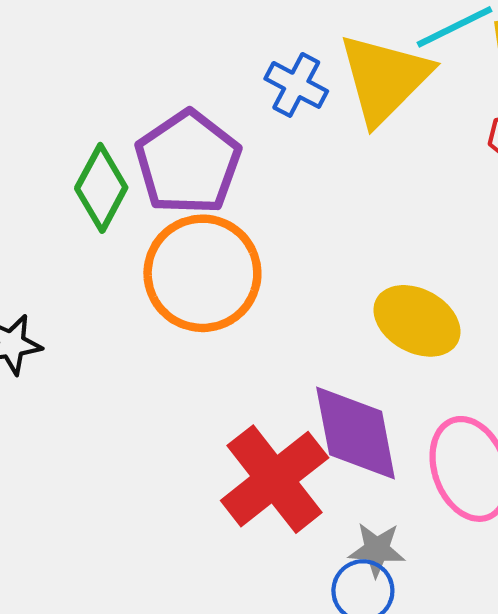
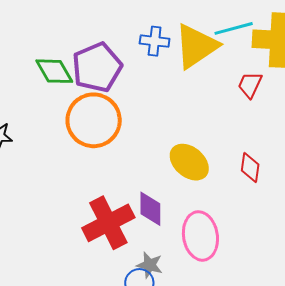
blue cross: (296, 85) -> (155, 41), turned -32
green diamond: (101, 188) -> (54, 71), turned -69
purple diamond: (356, 433) -> (150, 209), size x0.7

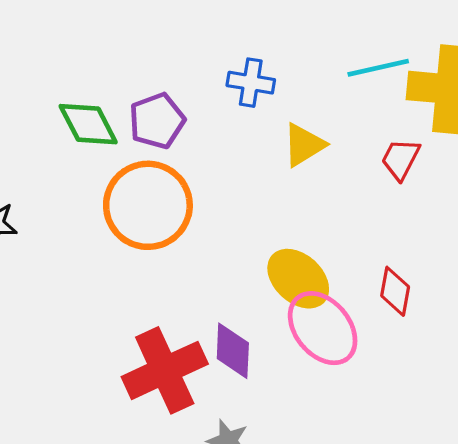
yellow triangle: (196, 46) -> (304, 145), moved, size x0.6
purple pentagon: (97, 67) -> (157, 121), size x0.7
pink ellipse: (200, 236) -> (323, 328), moved, turned -33

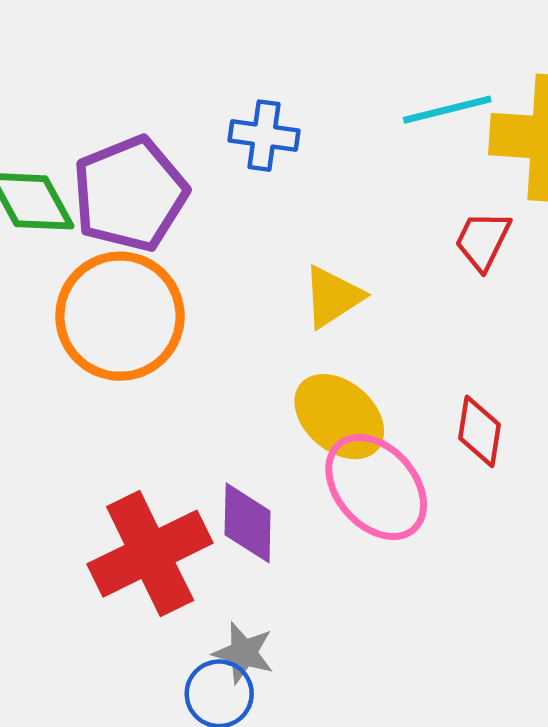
purple pentagon: (157, 121) -> (130, 194), size x1.4
yellow triangle: (304, 145) -> (333, 297), moved

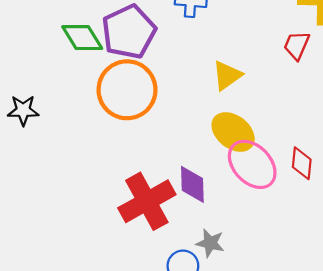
red diamond: (480, 431) -> (302, 163), moved
gray star: (244, 653) -> (210, 243), moved

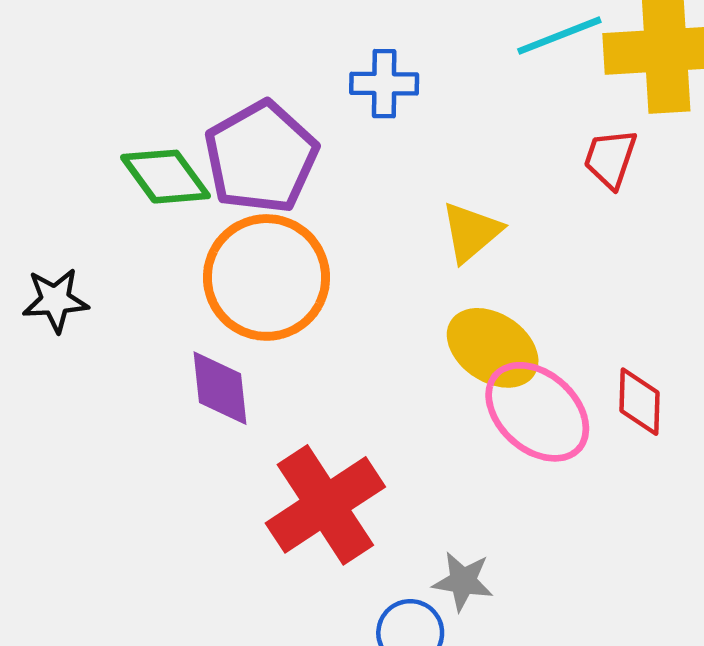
black star: (23, 110) -> (55, 300), moved
purple diamond: (192, 184) -> (220, 388), moved

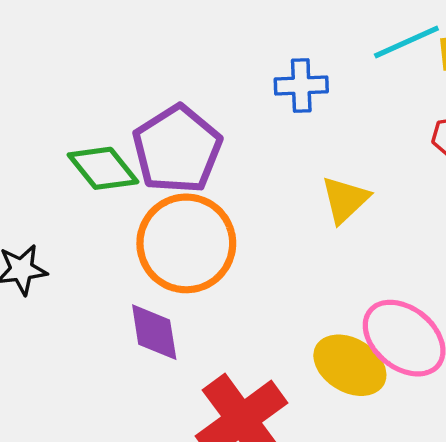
blue cross: (384, 84) -> (301, 85), moved
yellow ellipse: (493, 348) -> (350, 365), moved

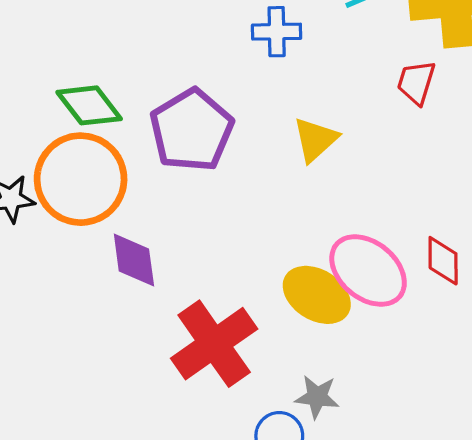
purple pentagon: (177, 149) -> (192, 130), moved
orange circle: (186, 243) -> (81, 179), moved

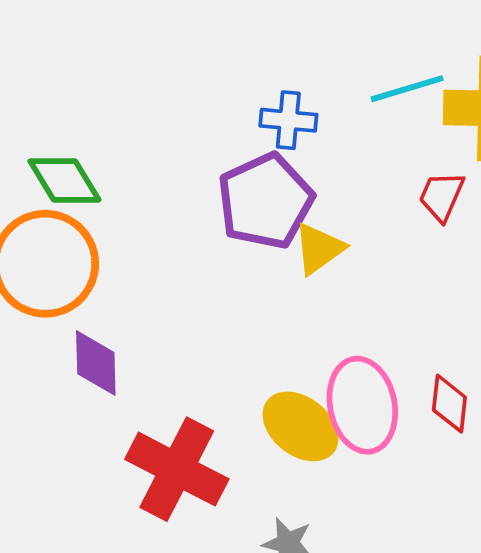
purple pentagon: (192, 130) -> (265, 201), moved
pink ellipse: (368, 271) -> (362, 405), turned 32
red cross: (214, 344) -> (177, 469), turned -34

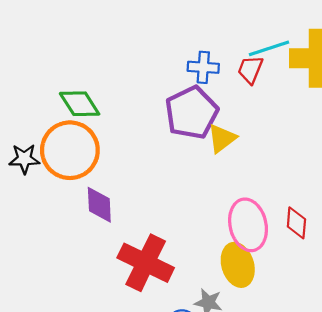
red trapezoid: (442, 196) -> (250, 70), moved
yellow ellipse: (300, 426) -> (238, 265), moved, turned 36

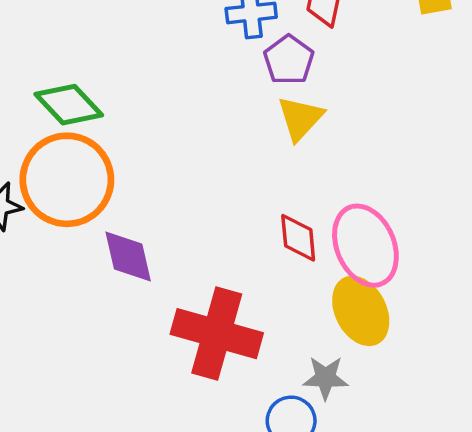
purple pentagon: (192, 113) -> (289, 60), moved, size x0.6
red diamond: (296, 223) -> (298, 238), moved

